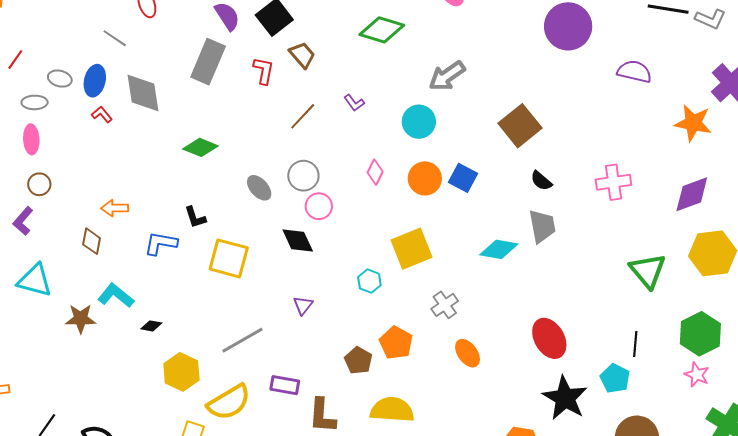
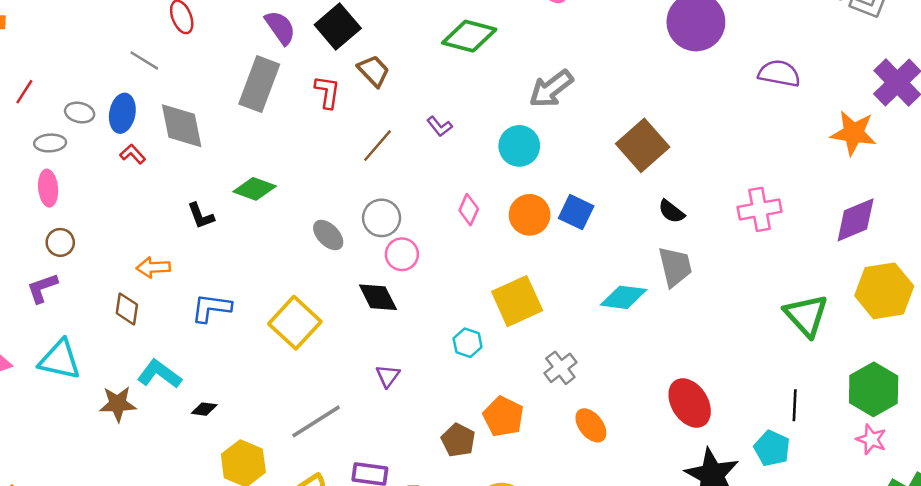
black L-shape: (195, 217) -> (201, 216), moved
purple L-shape: (23, 221) -> (42, 288), turned 32
yellow square: (229, 258) -> (295, 323), turned 30

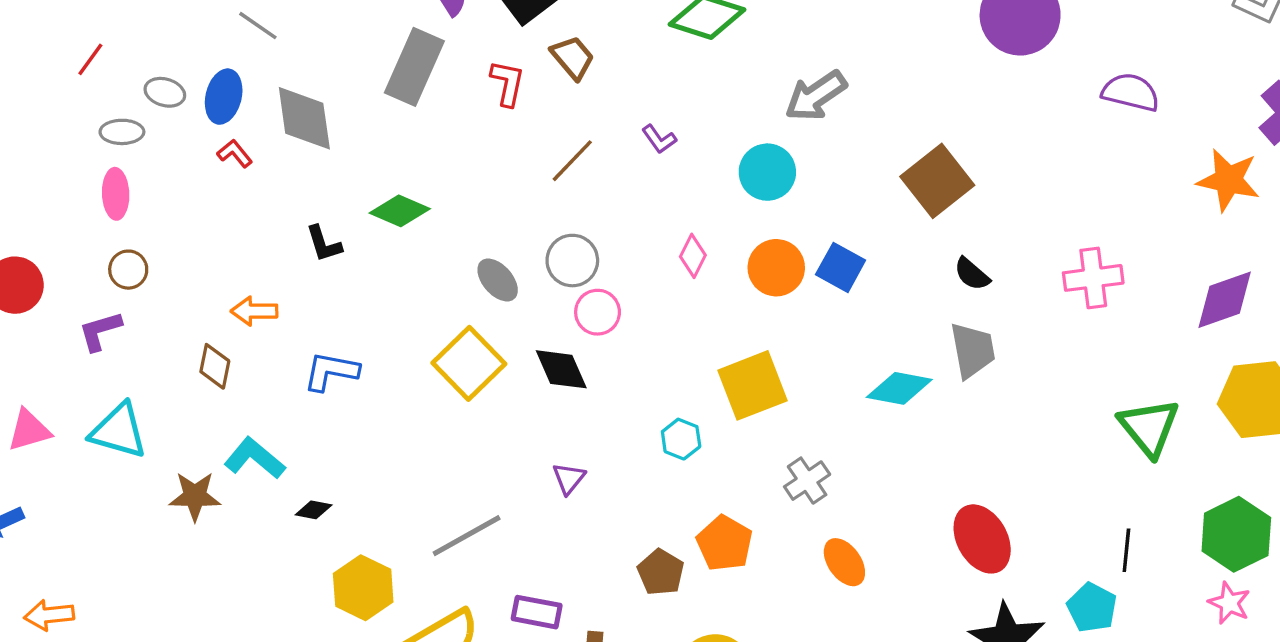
yellow square: (295, 323) -> (469, 363), moved

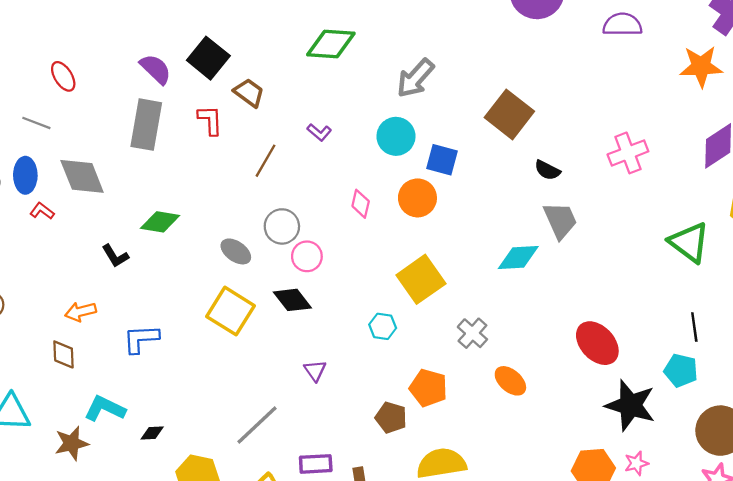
blue square: (841, 267) -> (442, 160), moved

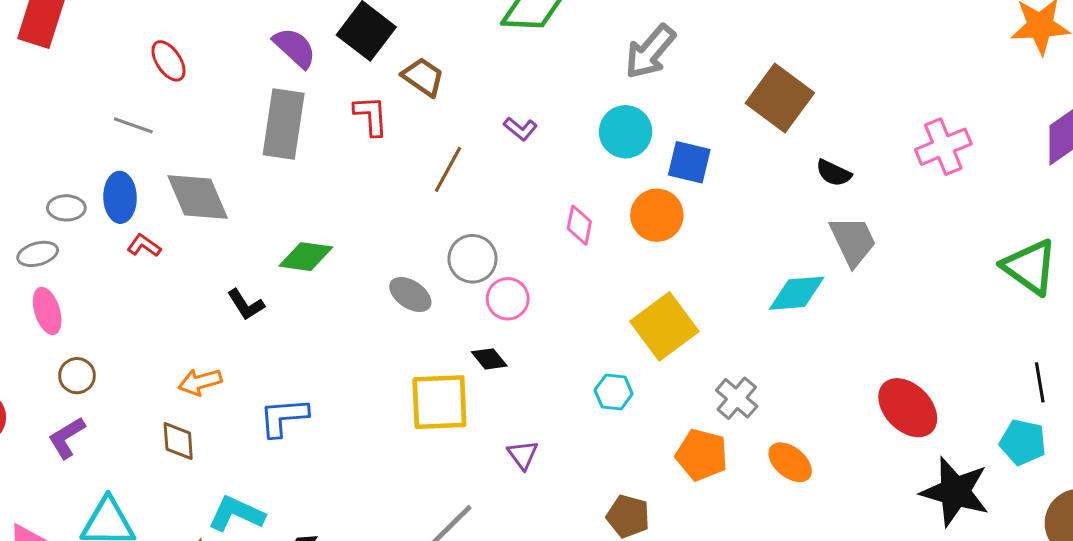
black diamond: (292, 300) -> (489, 359), size x0.7
yellow square: (230, 311) -> (439, 402), moved, turned -33
orange pentagon: (428, 388) -> (702, 455), moved

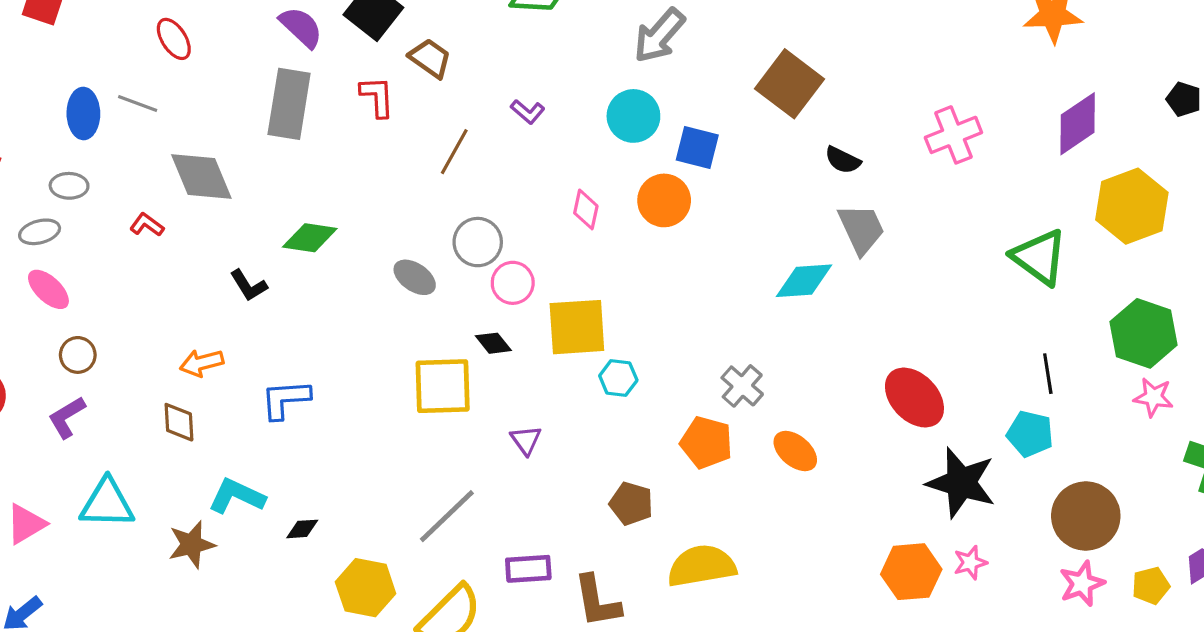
blue ellipse: (120, 197) -> (83, 113), moved
pink ellipse: (47, 311) -> (48, 289), turned -30
yellow square: (664, 326) -> (577, 327), moved, turned 32

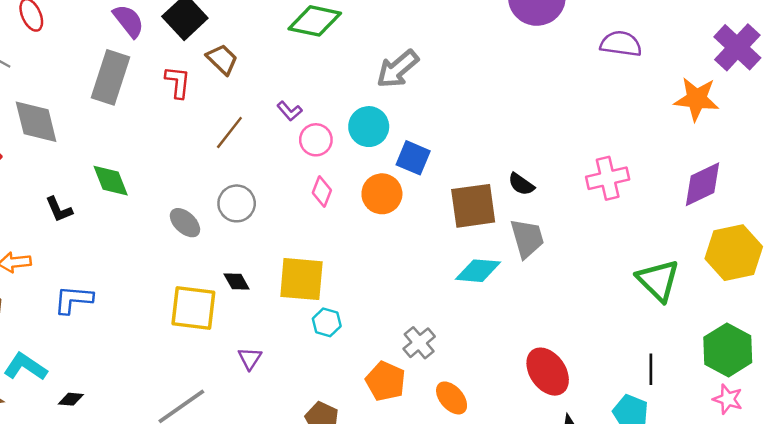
brown square: (789, 84) -> (473, 206), moved, turned 36
green diamond: (310, 238) -> (111, 181), turned 51
pink circle: (513, 283) -> (316, 140), moved

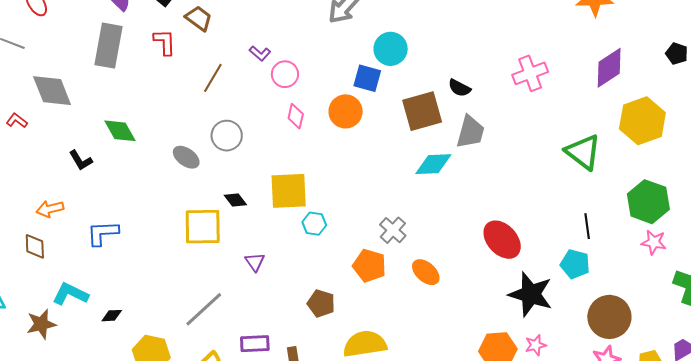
cyan circle: (369, 127) -> (391, 49), moved
gray trapezoid: (527, 238) -> (470, 132), turned 39

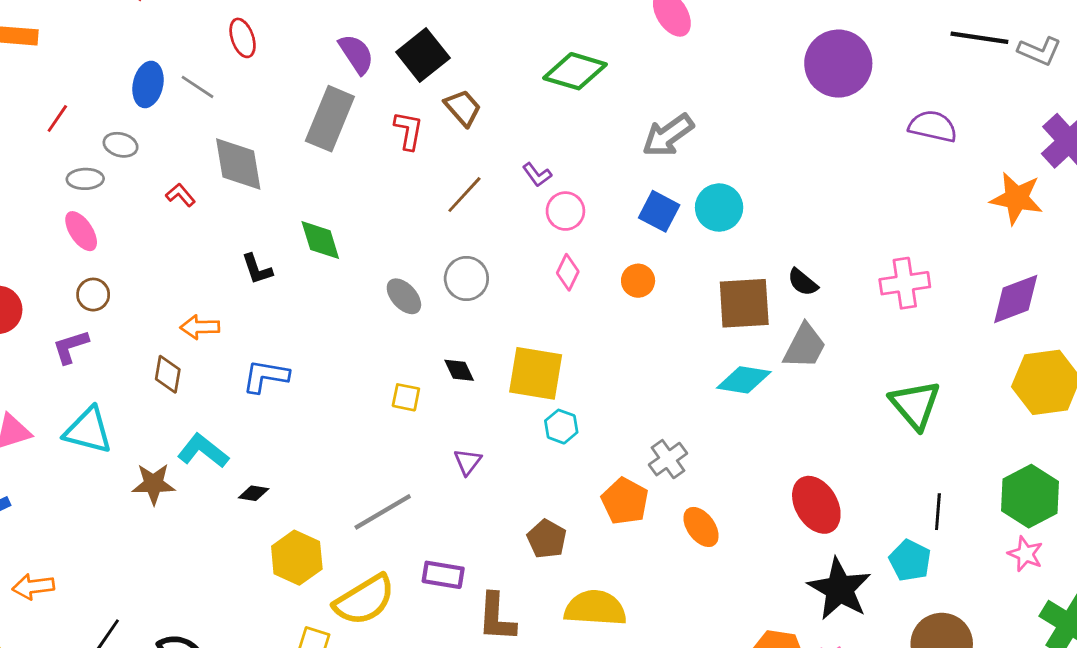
blue square: (367, 78) -> (659, 211), moved
orange circle: (346, 111) -> (638, 281), size x0.7
green triangle: (583, 152) -> (915, 405), moved
yellow square: (203, 227) -> (406, 397), size x0.5

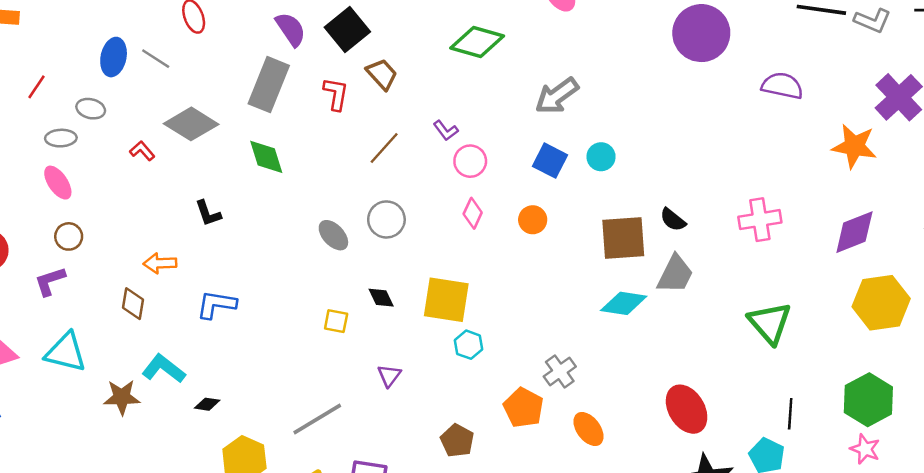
gray diamond: (238, 164) -> (191, 124), turned -48
cyan circle: (719, 208) -> (601, 157), size x0.7
green diamond: (320, 240) -> (266, 157), moved

